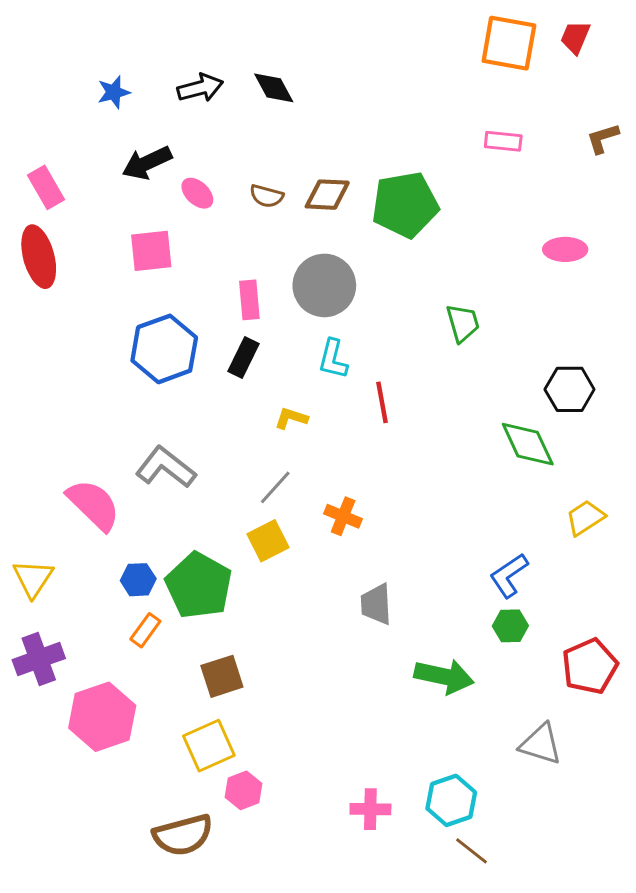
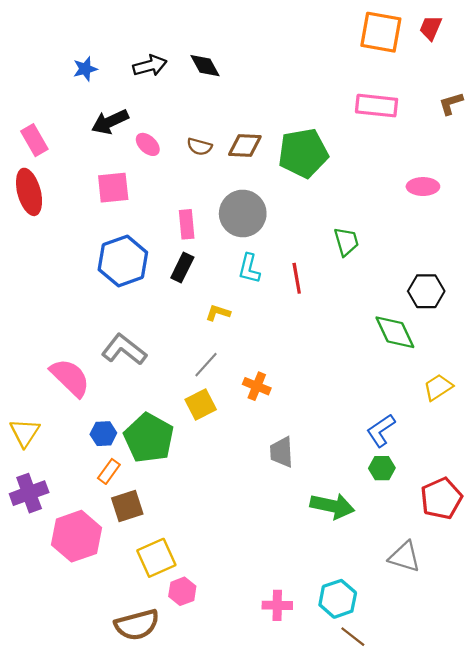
pink rectangle: (503, 141) -> (377, 106), size x1.5
red line: (382, 402) -> (297, 278), moved
brown square: (222, 676) -> (127, 506), moved

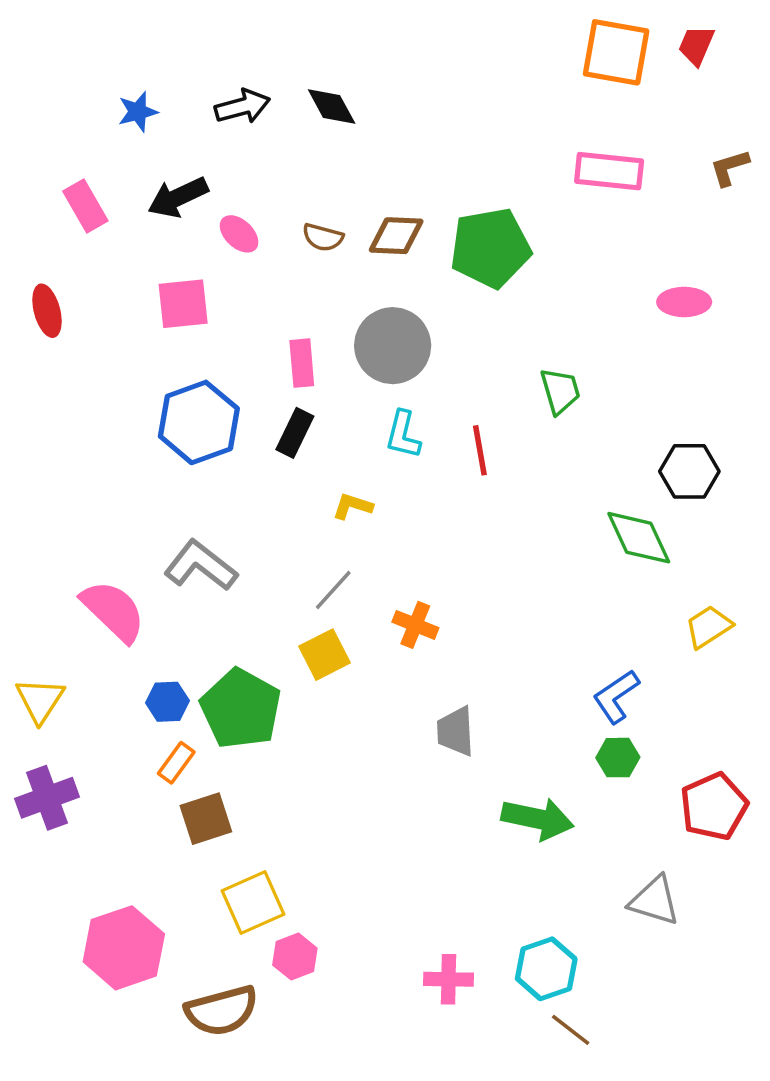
pink rectangle: (34, 140) -> (85, 206), moved
red ellipse: (29, 192) -> (47, 311), size x0.7
pink hexagon: (77, 536) -> (124, 948), moved

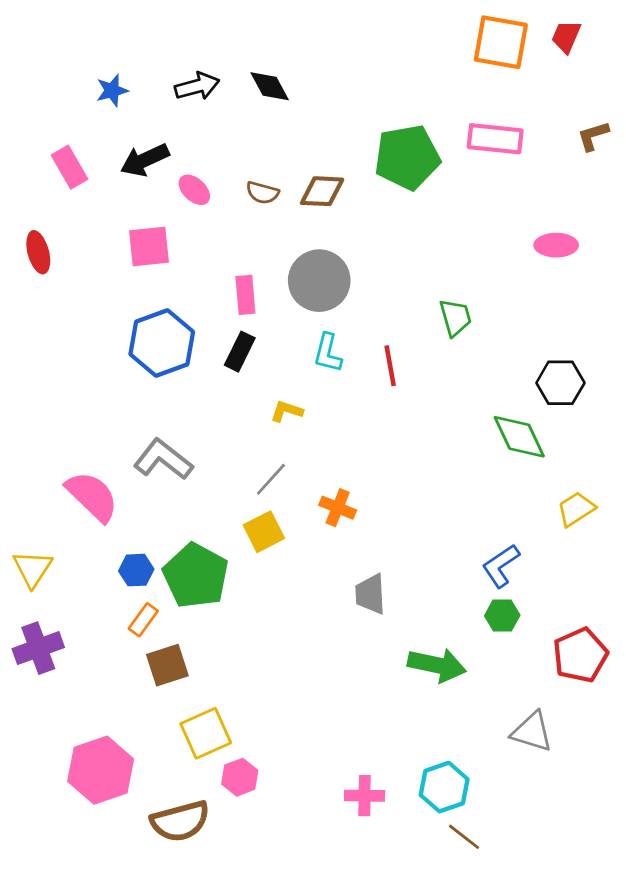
green pentagon: (490, 248) -> (407, 157), moved

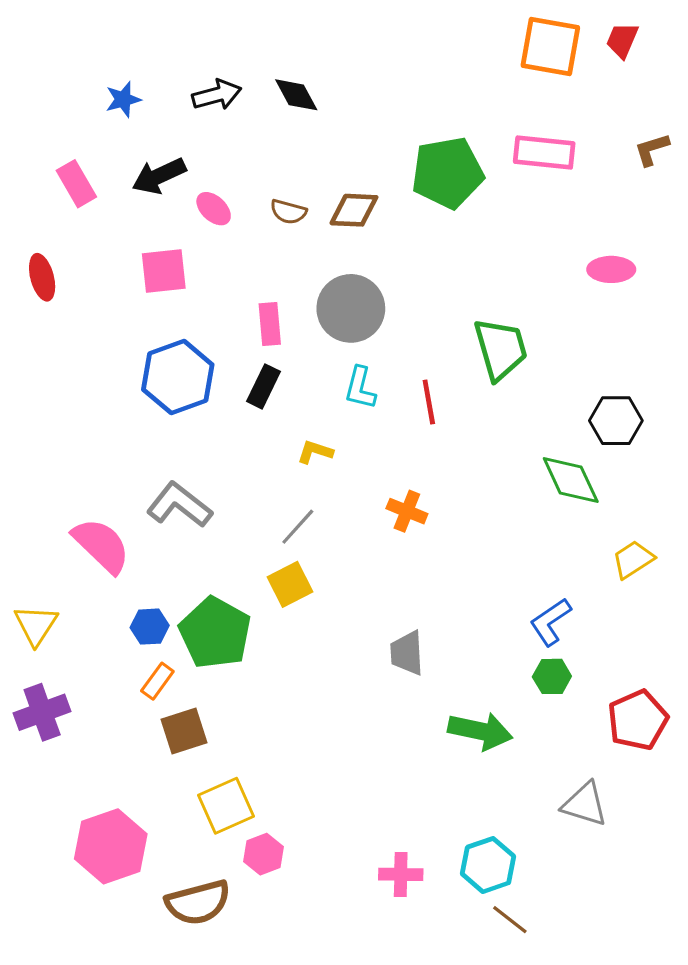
green trapezoid: (455, 317) -> (500, 349), size x1.5
orange cross: (338, 508) -> (407, 511), moved

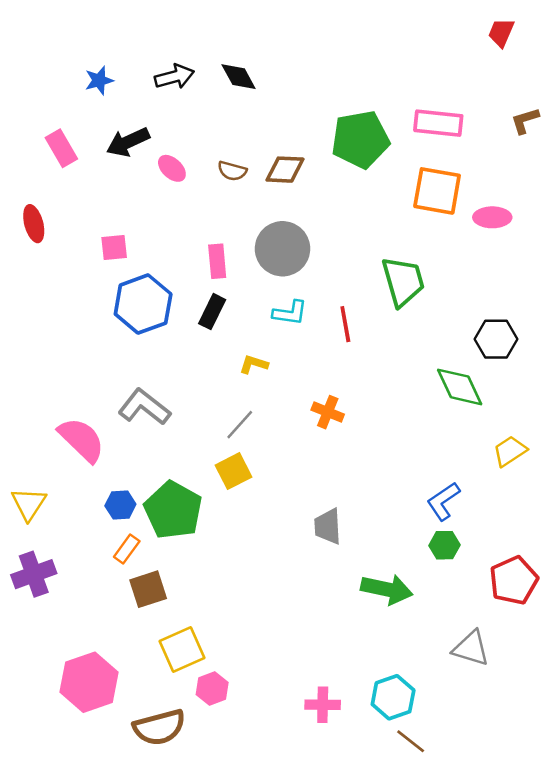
orange square: (550, 46) -> (437, 191), moved
pink square: (164, 271) -> (114, 247), moved, size x0.7
cyan L-shape: (360, 388) -> (290, 313), turned -96

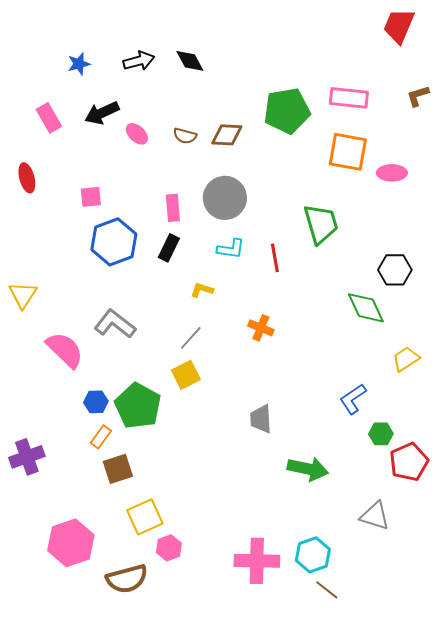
red trapezoid: (501, 33) -> (399, 26), size x1.5
yellow triangle: (29, 504) -> (23, 295), moved
green hexagon: (445, 545) -> (381, 434), moved
pink cross: (323, 705) -> (257, 561), size x1.6

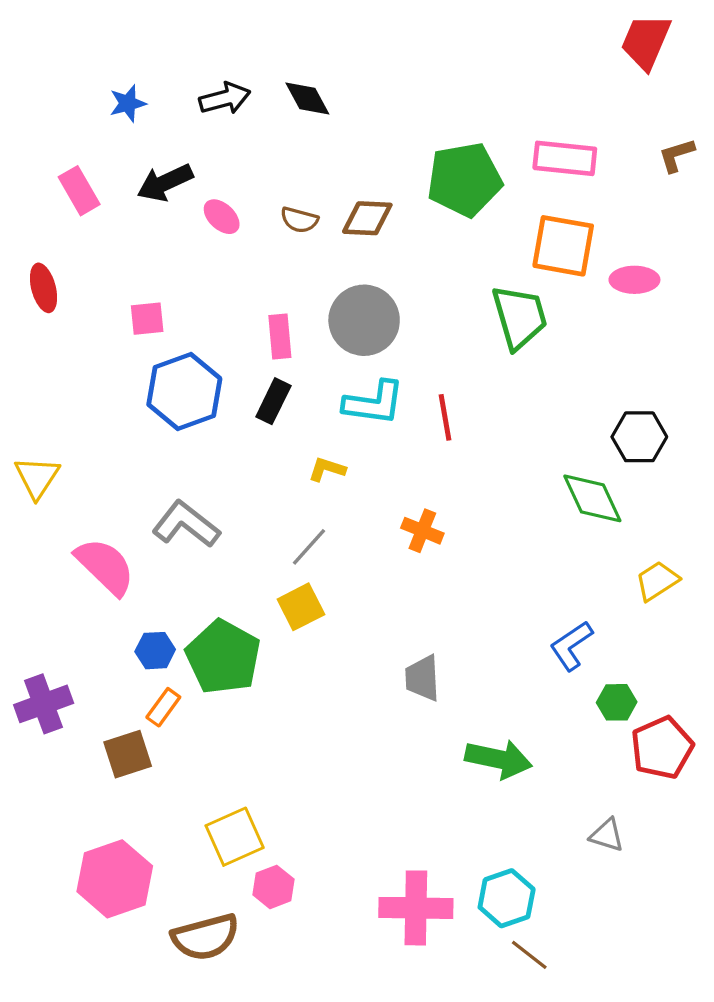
green trapezoid: (321, 224) -> (519, 317), moved
cyan L-shape: (231, 249) -> (374, 403), size x1.4
purple cross: (27, 457) -> (44, 704), moved
brown square: (118, 469) -> (128, 754), moved
gray triangle: (375, 516) -> (607, 835), size x0.7

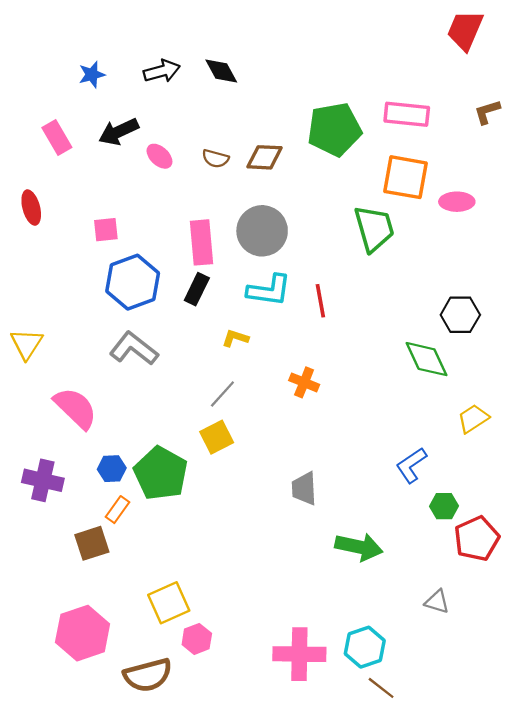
pink rectangle: (280, 336) -> (201, 242), size x1.4
gray L-shape: (186, 524) -> (134, 349), moved
purple cross: (44, 704) -> (43, 480), moved, turned 33

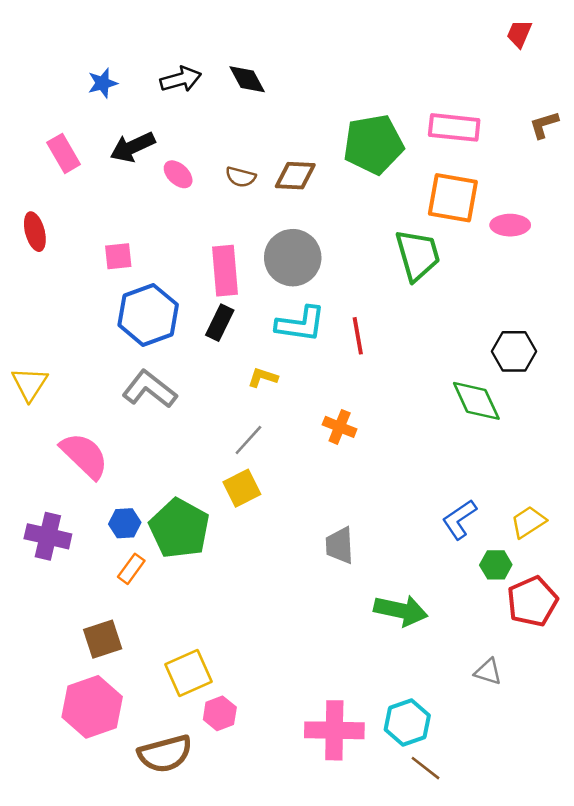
red trapezoid: (465, 30) -> (519, 34), size x0.6
yellow trapezoid: (473, 419) -> (528, 522), moved
brown square: (92, 543) -> (103, 639), moved

